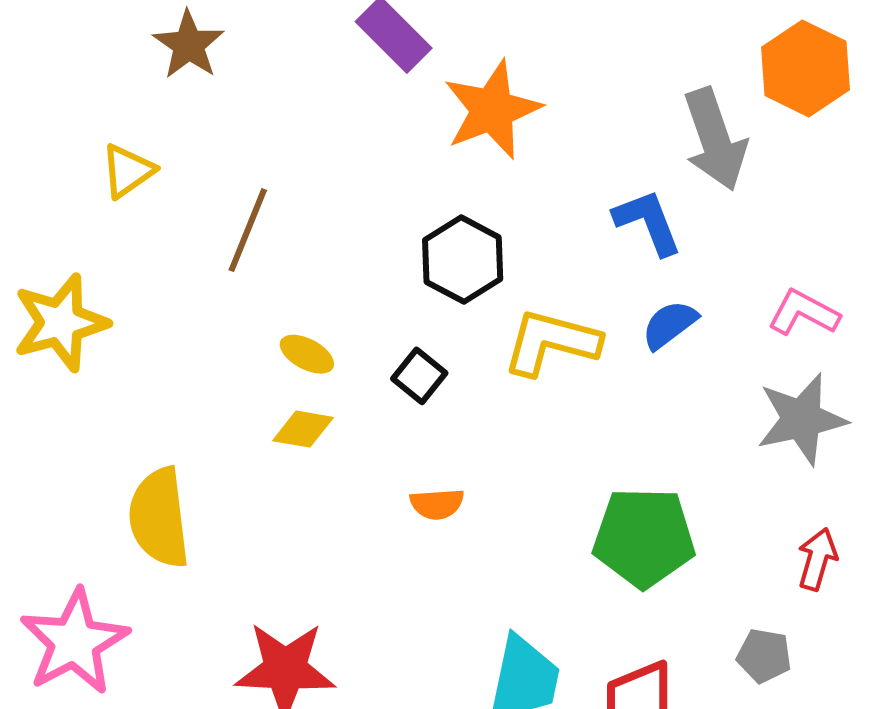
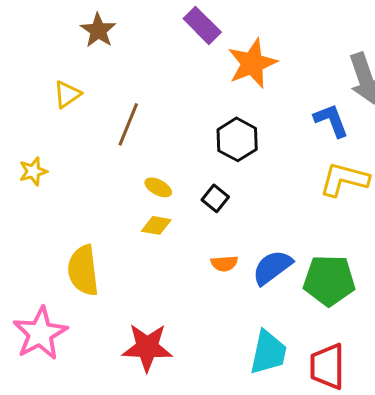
yellow star: (61, 323) -> (33, 171), size x0.6
blue semicircle: (670, 325) -> (272, 267), moved, size x1.4
yellow L-shape: (551, 342) -> (344, 179), moved

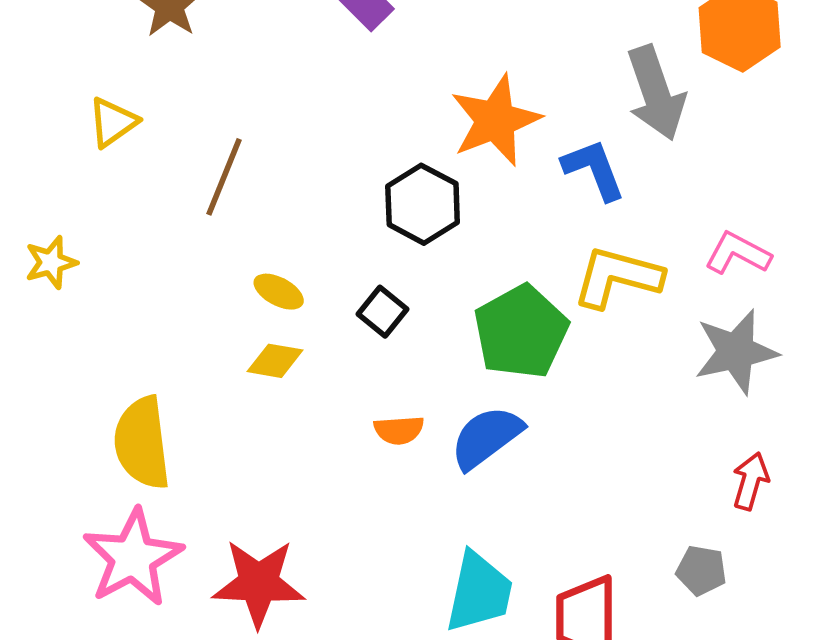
orange star: (252, 63) -> (495, 120), moved
green pentagon: (329, 280) -> (521, 332), moved, turned -30
pink star: (40, 333) -> (133, 558), moved

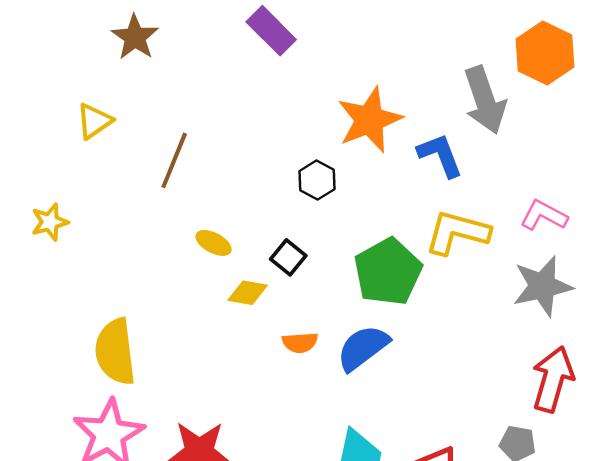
black hexagon: (423, 204) -> (317, 180), size x0.7
yellow diamond: (275, 361) -> (248, 293), moved
red arrow: (751, 481) -> (553, 379), size x1.6

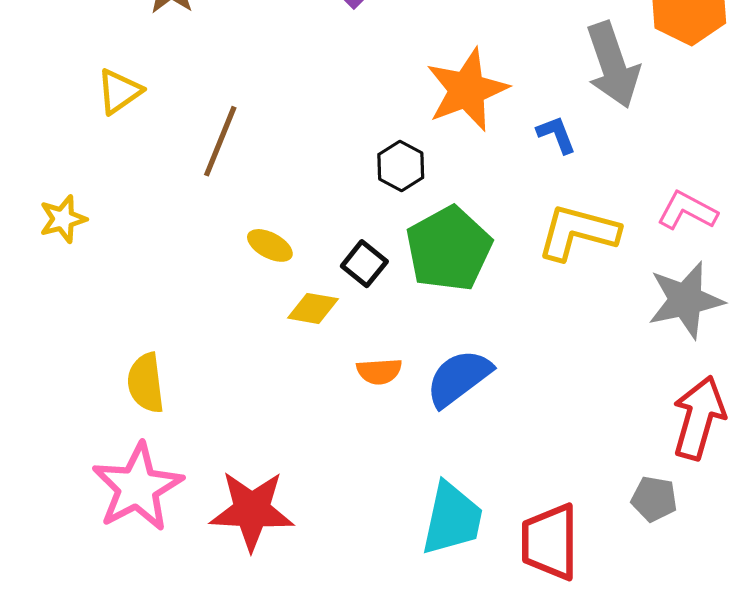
blue L-shape: (440, 155) -> (556, 135), size x0.7
green pentagon: (388, 272) -> (449, 249), moved
yellow semicircle: (115, 352) -> (146, 383), size x0.7

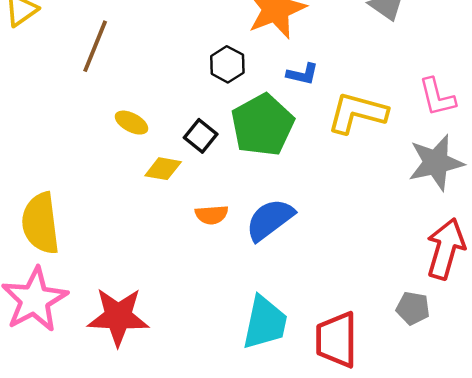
blue L-shape: (556, 135) -> (303, 74), moved, turned 124
pink L-shape: (687, 211) -> (437, 97), turned -132
yellow semicircle: (146, 383) -> (41, 223), size x1.4

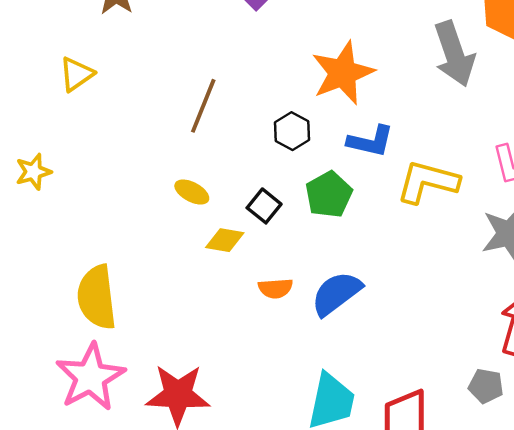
brown line: (95, 46) -> (203, 106), moved
blue L-shape: (303, 74) -> (371, 141), size x1.4
green pentagon: (263, 125) -> (329, 195), size x0.7

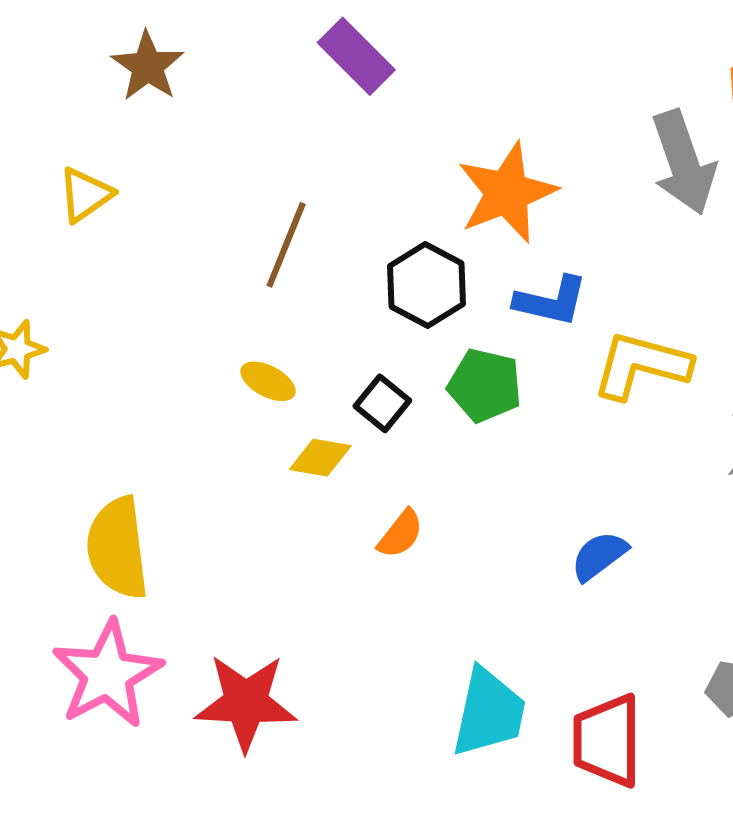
black hexagon: (292, 131) -> (427, 285), size x1.4
green pentagon: (329, 195) -> (485, 385), turned -30
orange semicircle: (275, 288) -> (400, 534), turned -48
blue semicircle: (336, 293) -> (599, 556), moved, size x0.7

